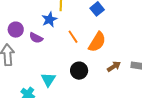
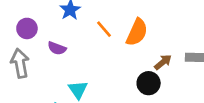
purple semicircle: (36, 38) -> (57, 48), moved
black circle: (79, 71) -> (149, 83), moved

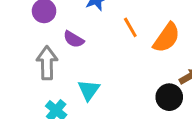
gray arrow: (20, 63) -> (47, 63), moved

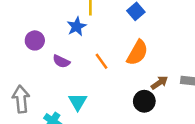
orange line: (130, 27) -> (101, 61), moved
gray arrow: (47, 63) -> (21, 99), moved

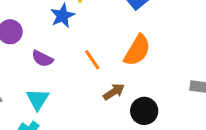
brown arrow: (159, 83) -> (114, 92), moved
cyan triangle: (78, 102) -> (38, 99), moved

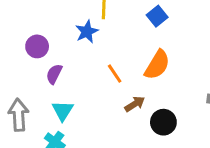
purple semicircle: (42, 59) -> (54, 74), moved, turned 90

